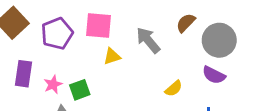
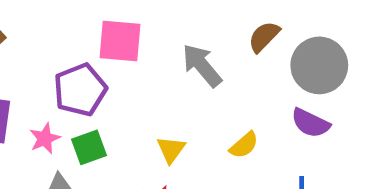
purple pentagon: (57, 34) -> (80, 90), moved
yellow triangle: (112, 56) -> (171, 150), moved, turned -36

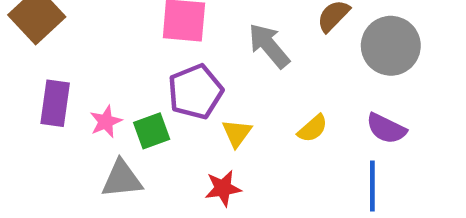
purple pentagon: (80, 90) -> (195, 92), moved
purple semicircle: (310, 123) -> (386, 129), moved

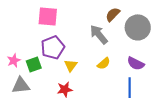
gray arrow: (269, 46) -> (99, 34), moved

